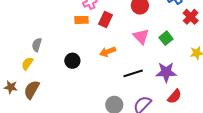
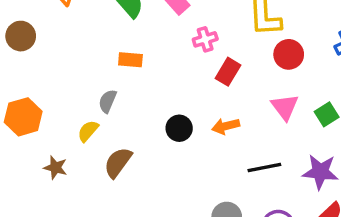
orange rectangle: (81, 20) -> (130, 60), moved
black circle: (72, 61) -> (179, 128), moved
brown semicircle: (32, 90) -> (118, 163), moved

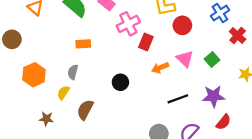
pink cross: (205, 39) -> (128, 24), size x1.5
orange hexagon: (23, 117) -> (34, 75), moved
orange arrow: (226, 126) -> (160, 68), moved

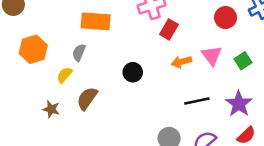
red circle: (182, 25) -> (226, 18), moved
orange rectangle: (83, 44) -> (96, 21), size x1.6
purple star: (213, 96) -> (239, 104), turned 30
brown star: (46, 119) -> (51, 109), moved

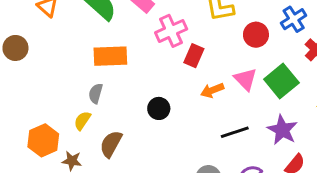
orange hexagon: (33, 49) -> (43, 140), moved
green square: (243, 61) -> (281, 81), size x1.6

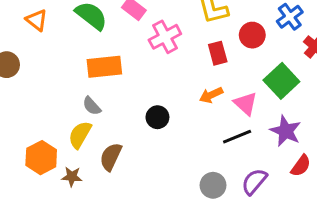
red rectangle: (194, 56) -> (218, 53), moved, turned -35
pink triangle: (245, 79) -> (246, 104), moved
gray semicircle: (96, 93) -> (92, 106), turned -54
yellow semicircle: (82, 121) -> (80, 135), size x1.4

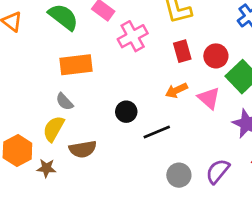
red circle: (252, 35) -> (216, 56), moved
black line: (237, 137) -> (157, 132), moved
brown semicircle: (111, 157) -> (83, 149), turned -124

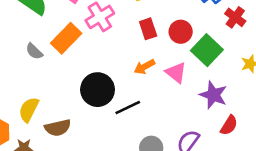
orange rectangle: (76, 65) -> (66, 38), moved, turned -36
gray semicircle: (64, 102) -> (34, 51), moved
black circle: (126, 112) -> (98, 90), size x1.6

